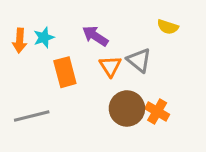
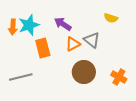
cyan star: (44, 37) -> (29, 25), size x1.5
orange triangle: (110, 66) -> (73, 44), turned 35
orange cross: (157, 112) -> (119, 77), moved

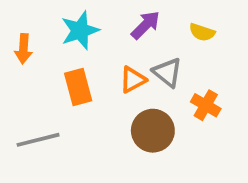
purple arrow: (63, 24) -> (146, 25), moved, turned 102
cyan star: (29, 25) -> (80, 30), moved
orange cross: (119, 77) -> (206, 105), moved

